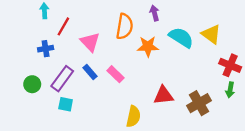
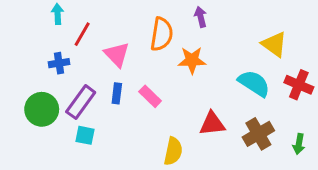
cyan semicircle: (181, 38) -> (254, 83), moved
blue rectangle: (90, 72) -> (117, 93), turned 48
green circle: (32, 84) -> (42, 109), size x1.5
green arrow: (230, 90) -> (299, 144), moved

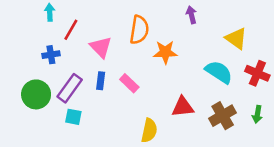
purple arrow: (201, 17) -> (191, 15), moved
green arrow: (299, 144) -> (257, 114), moved

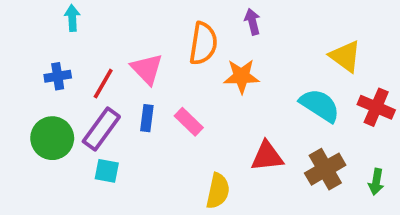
purple arrow: (191, 15) -> (252, 22), moved
red line: (71, 30) -> (103, 84), moved
blue cross: (51, 55) -> (58, 76), moved
green arrow: (257, 114) -> (376, 182), moved

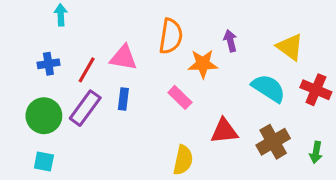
purple arrow: (252, 22) -> (230, 41), moved
pink triangle: (147, 69) -> (123, 58), turned -36
pink rectangle: (189, 122) -> (180, 97), moved
cyan square: (107, 171) -> (44, 162), moved

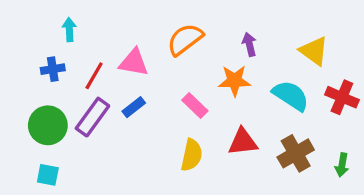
cyan arrow: (61, 15) -> (69, 29), moved
orange semicircle: (171, 36) -> (185, 39), turned -136
orange star: (203, 64) -> (235, 81), moved
blue rectangle: (123, 99) -> (134, 107), turned 45
yellow semicircle: (183, 160) -> (192, 155), moved

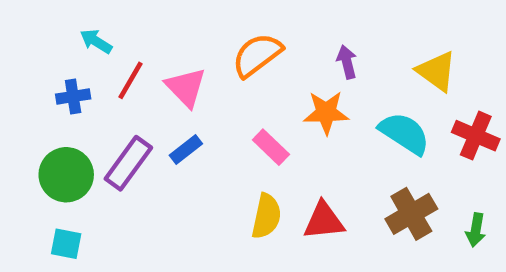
cyan arrow: (69, 29) -> (96, 41), turned -55
pink triangle: (134, 63) -> (186, 87), turned 36
red line: (94, 76) -> (131, 80), moved
red triangle: (243, 142) -> (324, 221), moved

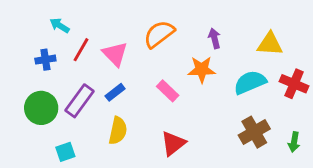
yellow triangle: (437, 71) -> (270, 44), turned -32
cyan semicircle: (404, 133) -> (250, 82), turned -56
yellow semicircle: (266, 216) -> (118, 131), moved
red triangle: (324, 221) -> (173, 143), moved, turned -32
cyan square: (66, 244) -> (65, 152), moved, turned -30

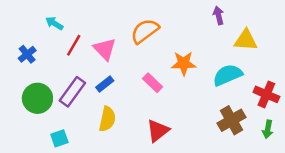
purple arrow: (214, 38) -> (219, 15), moved
blue cross: (45, 60) -> (27, 54), moved, turned -30
red cross: (294, 84) -> (266, 94), moved

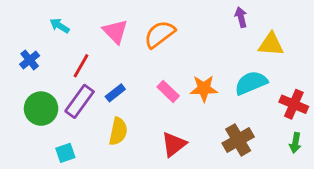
red line: (74, 45) -> (81, 66), moved
pink triangle: (105, 49) -> (115, 31), moved
orange star: (184, 63) -> (204, 89), moved
brown cross: (231, 120) -> (238, 140), moved

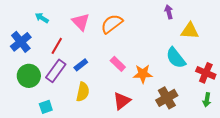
blue cross: (30, 60) -> (21, 42), size x1.5
cyan semicircle: (251, 83) -> (176, 58), turned -105
orange star: (204, 89) -> (143, 74), moved

